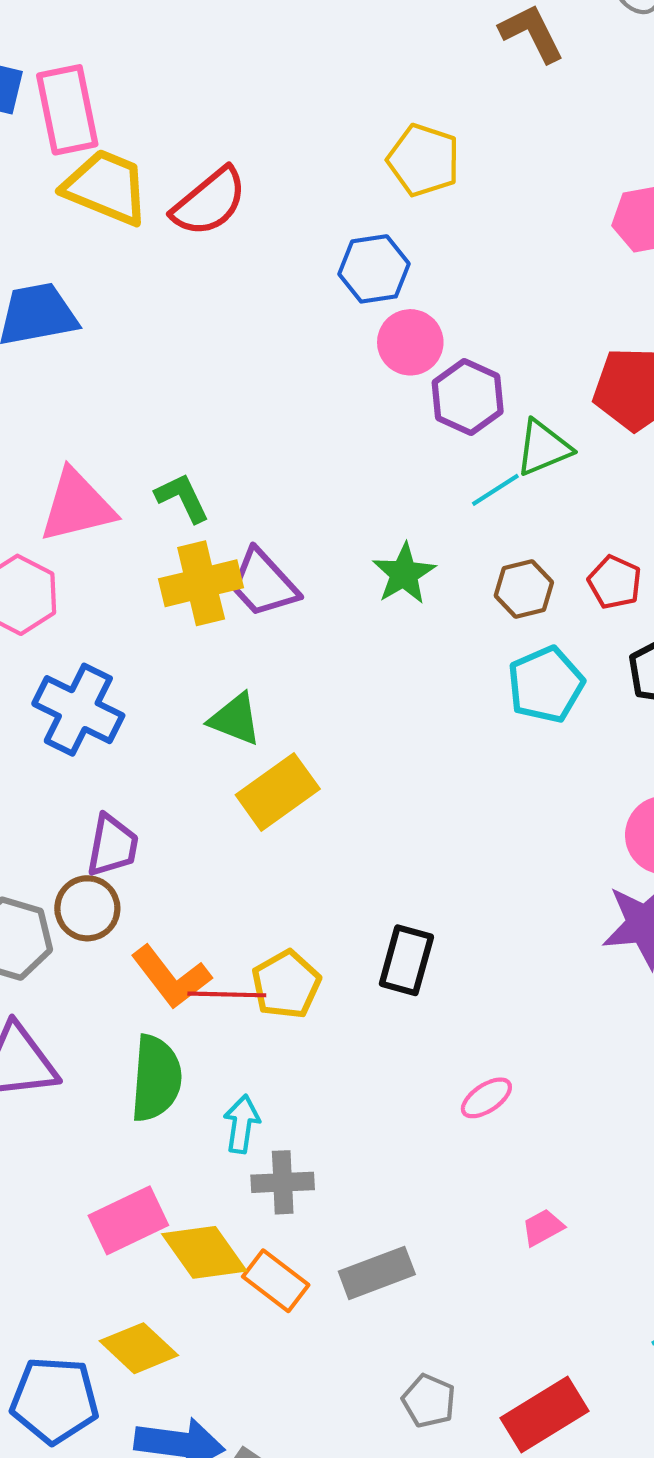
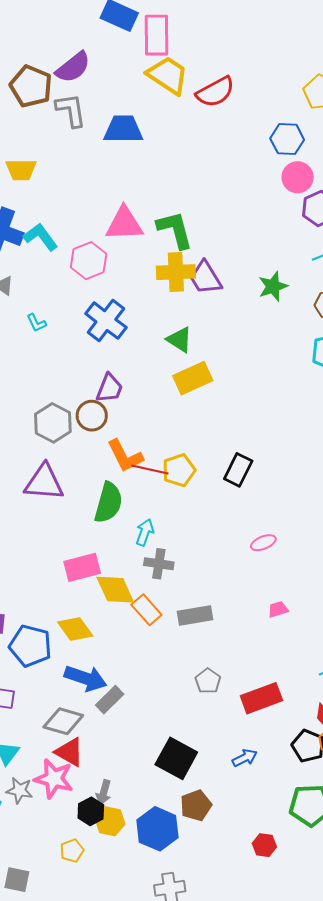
green L-shape: (182, 498) -> (175, 230), size x1.5

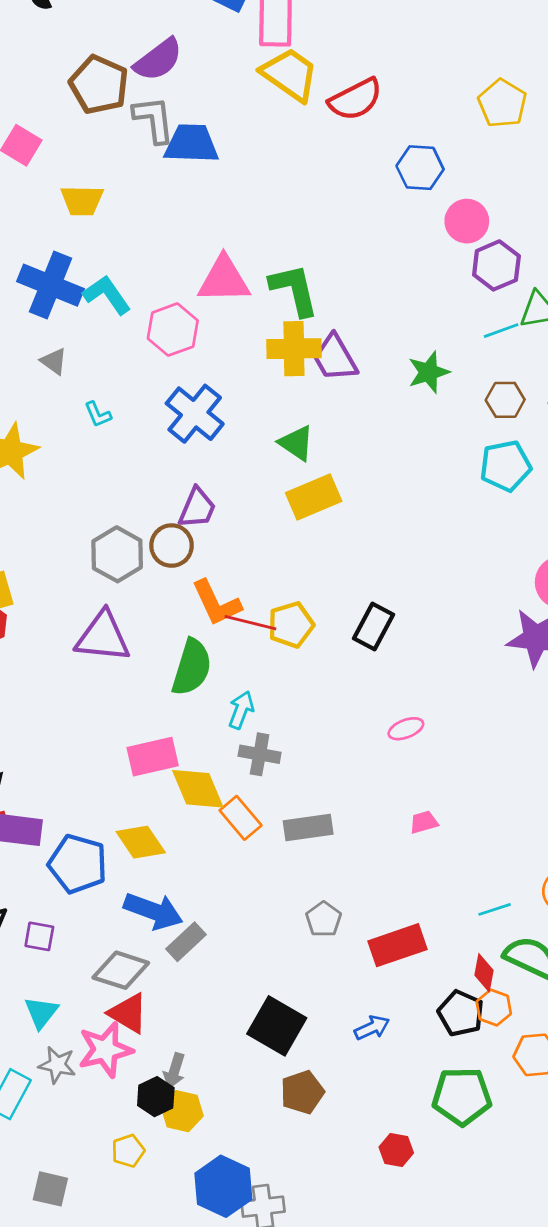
blue trapezoid: (123, 129) -> (191, 144), moved
blue hexagon: (287, 139) -> (420, 168), moved
pink star: (54, 779) -> (105, 1050), turned -30
blue hexagon: (157, 829) -> (223, 1186), moved

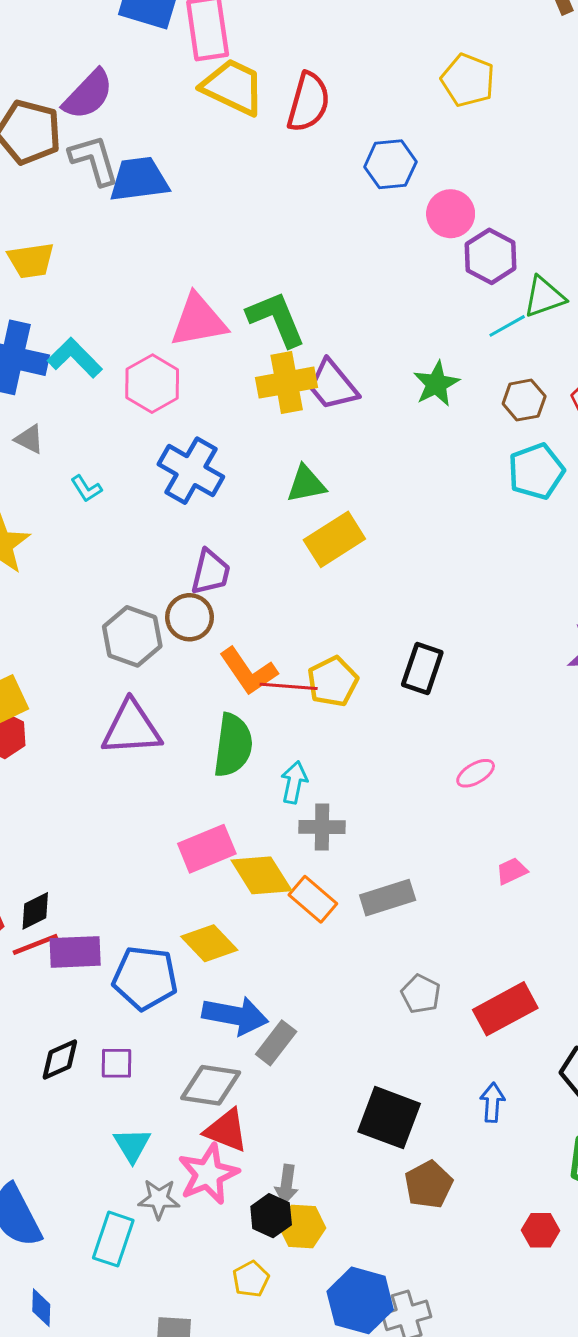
red semicircle: (355, 99) -> (308, 102), turned -38
green triangle: (296, 443) -> (306, 484), turned -36
blue arrow: (372, 1028) -> (492, 1102), turned -52

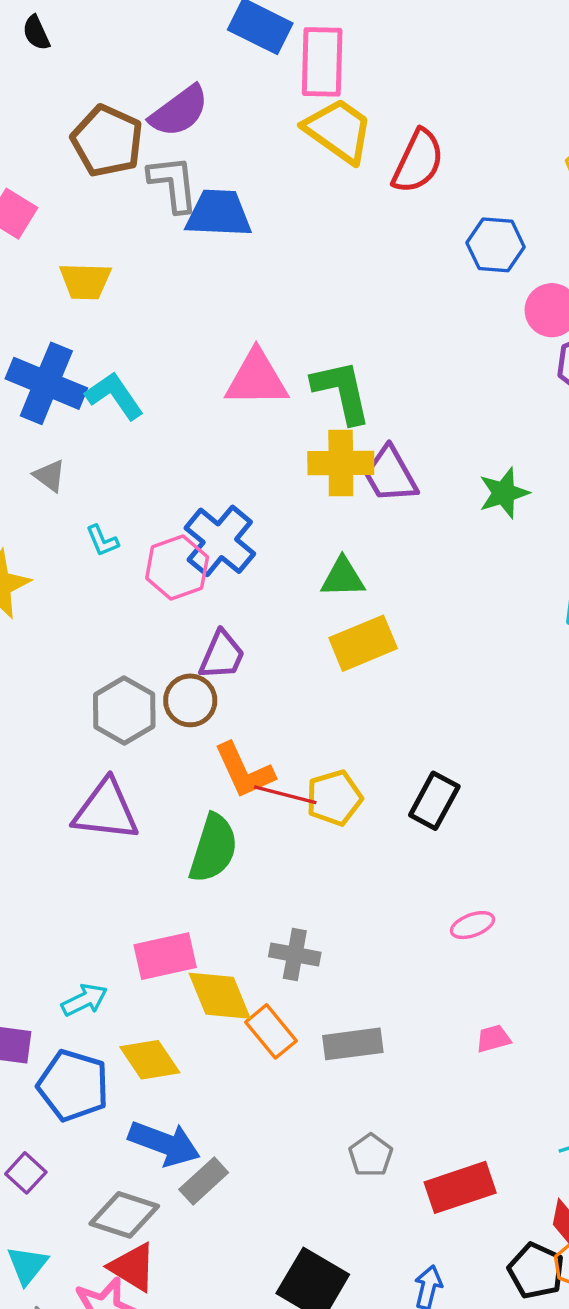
pink hexagon: (152, 384) -> (177, 568), moved
cyan arrow: (294, 782) -> (84, 1000), moved, turned 42
purple square: (117, 1063) -> (26, 1173), turned 32

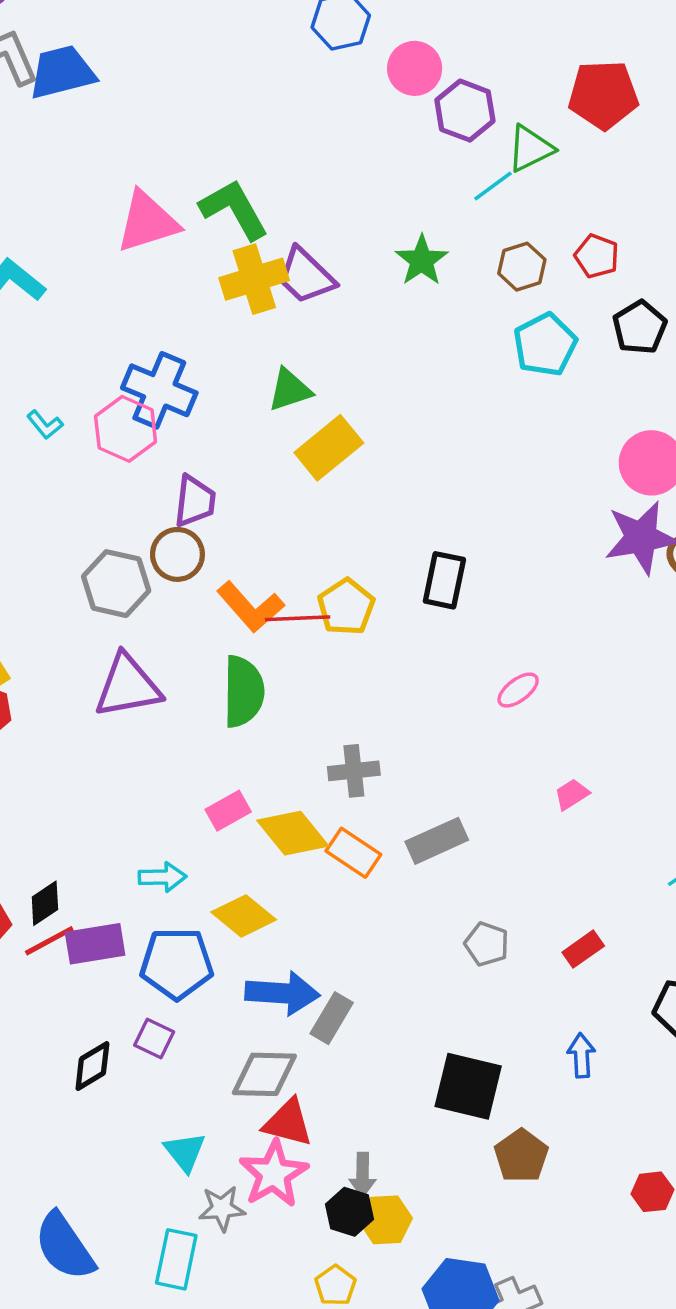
pink rectangle: (165, 956) -> (228, 811), size x0.7
cyan arrow: (84, 1000) -> (162, 877), turned 42
purple square: (26, 1173) -> (154, 1038), moved
red rectangle: (460, 1187) -> (583, 949), size x0.6

